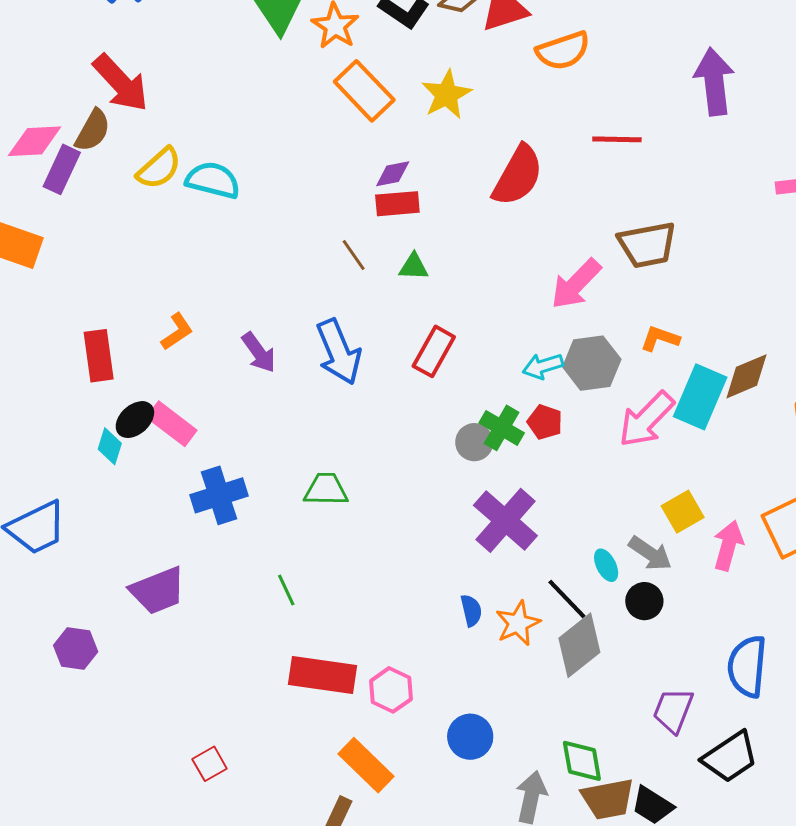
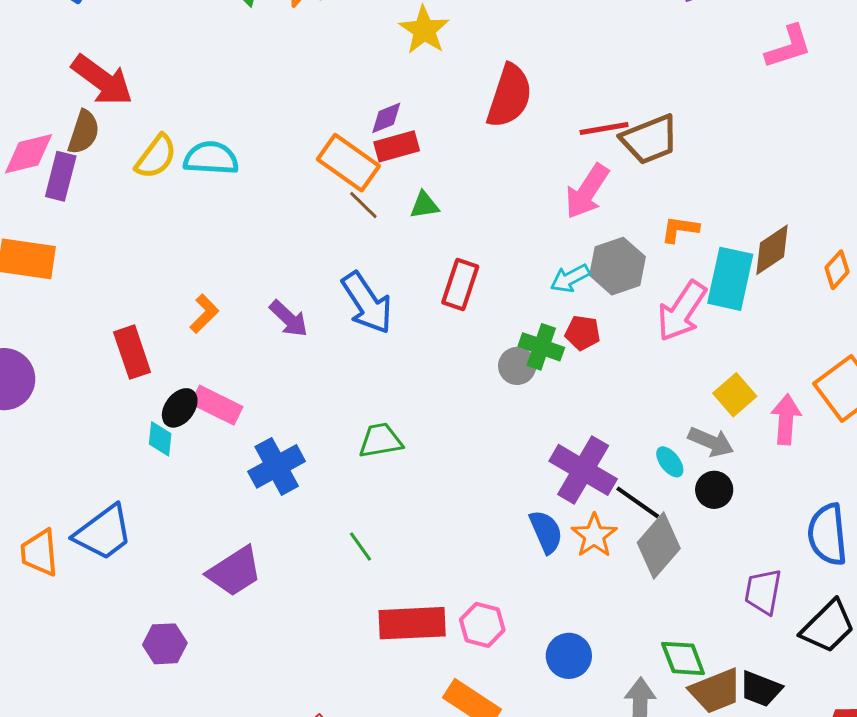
orange rectangle: (364, 91) -> (348, 163), moved
red line: (617, 139) -> (604, 129), moved
purple cross: (505, 520) -> (583, 470), moved
blue semicircle: (471, 610) -> (546, 532), size x1.4

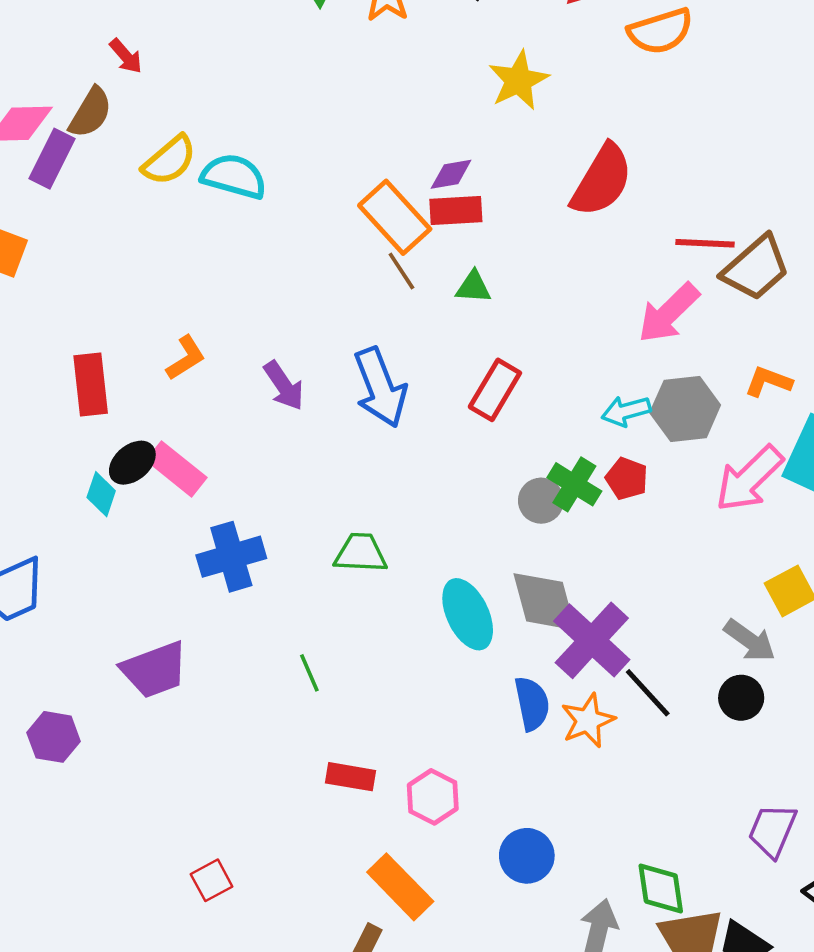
red arrow: (102, 80) -> (126, 56), size x0.5
brown trapezoid: (650, 139) -> (756, 268), turned -32
cyan ellipse: (670, 462) -> (468, 614), moved, size x1.8
gray diamond: (659, 545) -> (544, 602), moved, turned -68
red rectangle: (412, 623) -> (350, 777), size x0.6

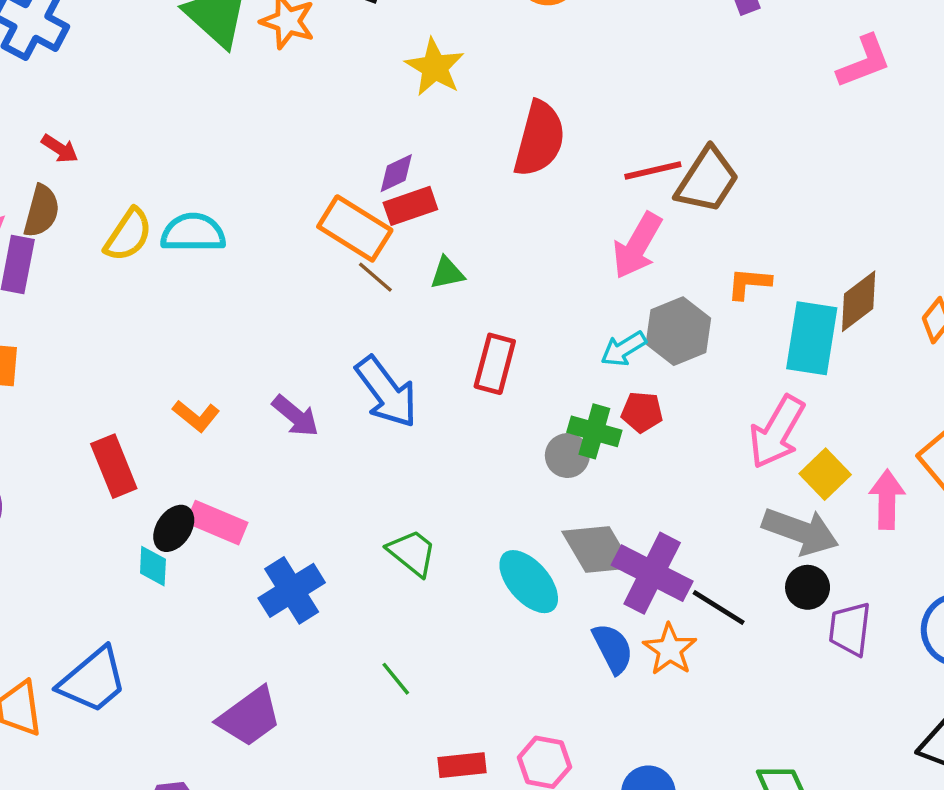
orange L-shape: (186, 358) -> (196, 416), turned 87
pink arrow: (749, 479) -> (777, 432), moved
green trapezoid: (361, 553) -> (412, 553), turned 52
gray arrow: (750, 640) -> (800, 531), size x1.4
purple trapezoid: (772, 830) -> (850, 629), moved

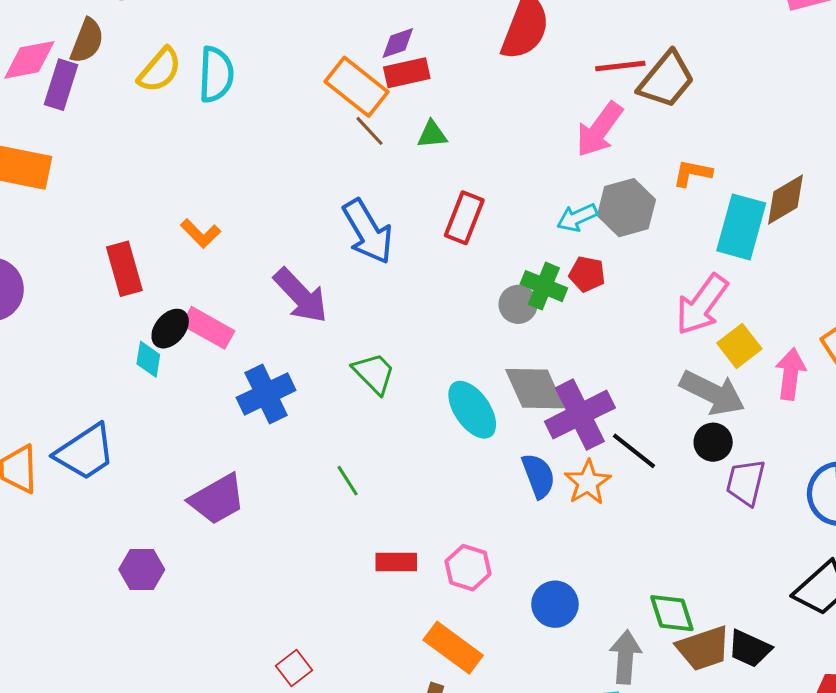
cyan semicircle: (193, 233) -> (216, 74), turned 86
purple arrow: (296, 416) -> (301, 296), moved, size x1.4
purple cross: (652, 573) -> (580, 415), turned 30

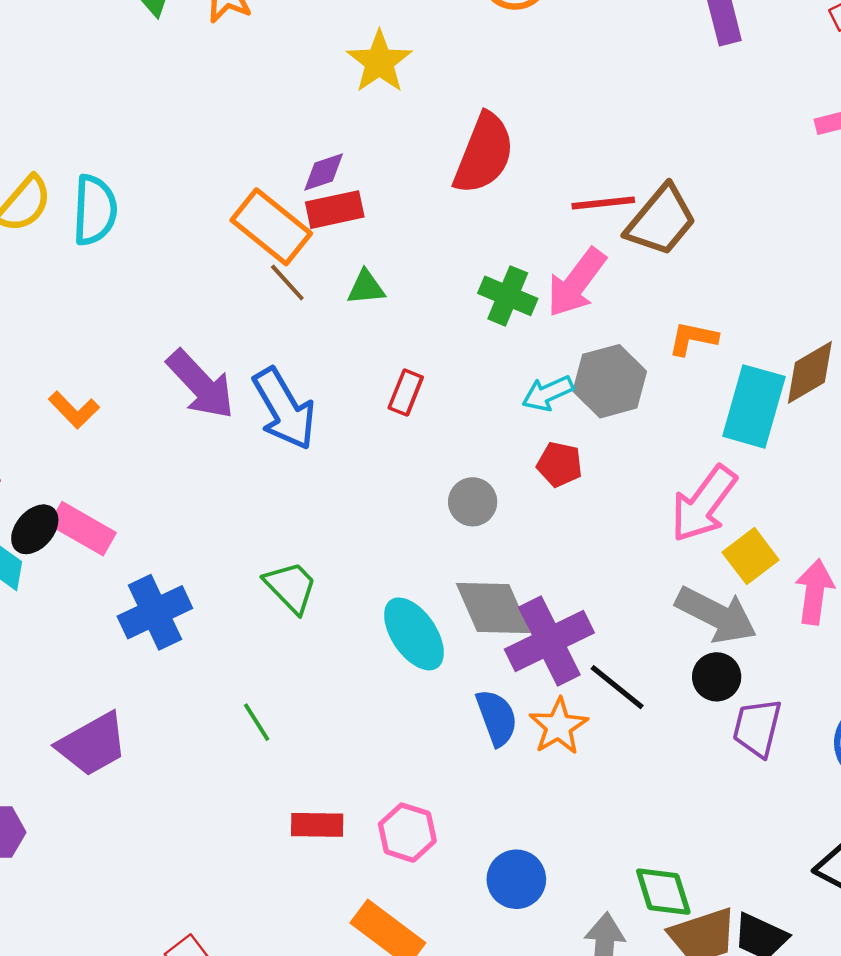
red rectangle: (464, 218) -> (406, 393), size x0.7
green cross: (544, 286) -> (508, 296), moved
purple arrow: (301, 296) -> (201, 385), moved

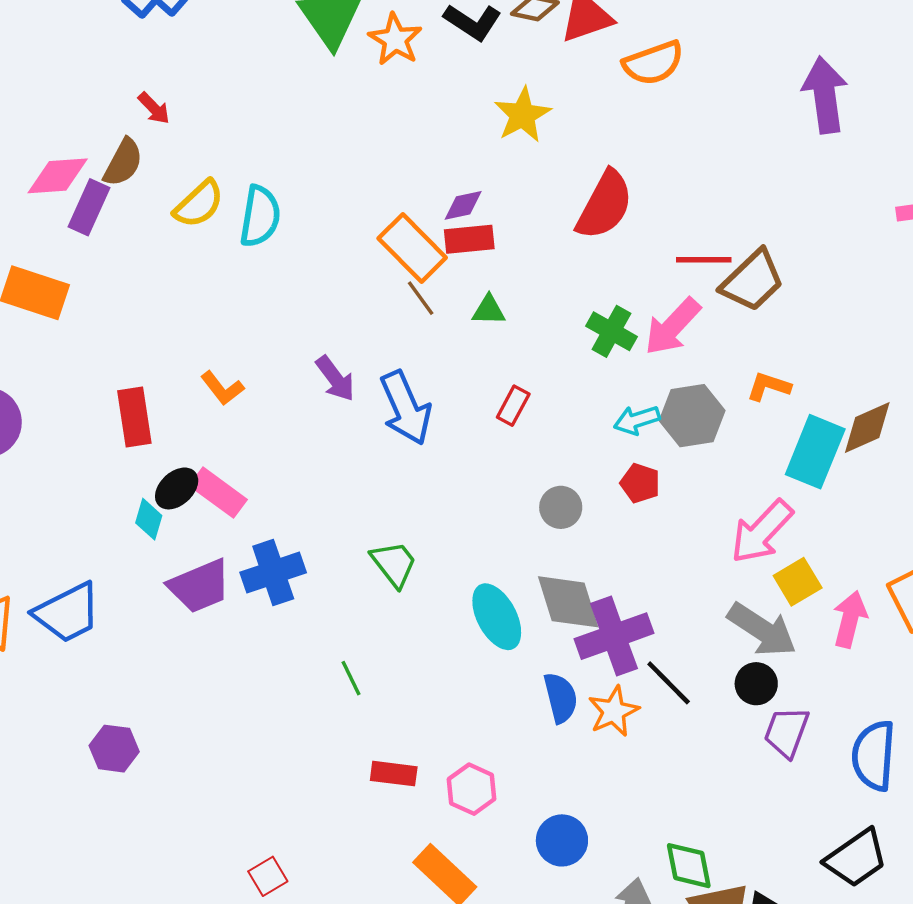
purple arrow: (201, 385) -> (335, 379), size x0.7
purple trapezoid: (92, 744) -> (200, 586), moved

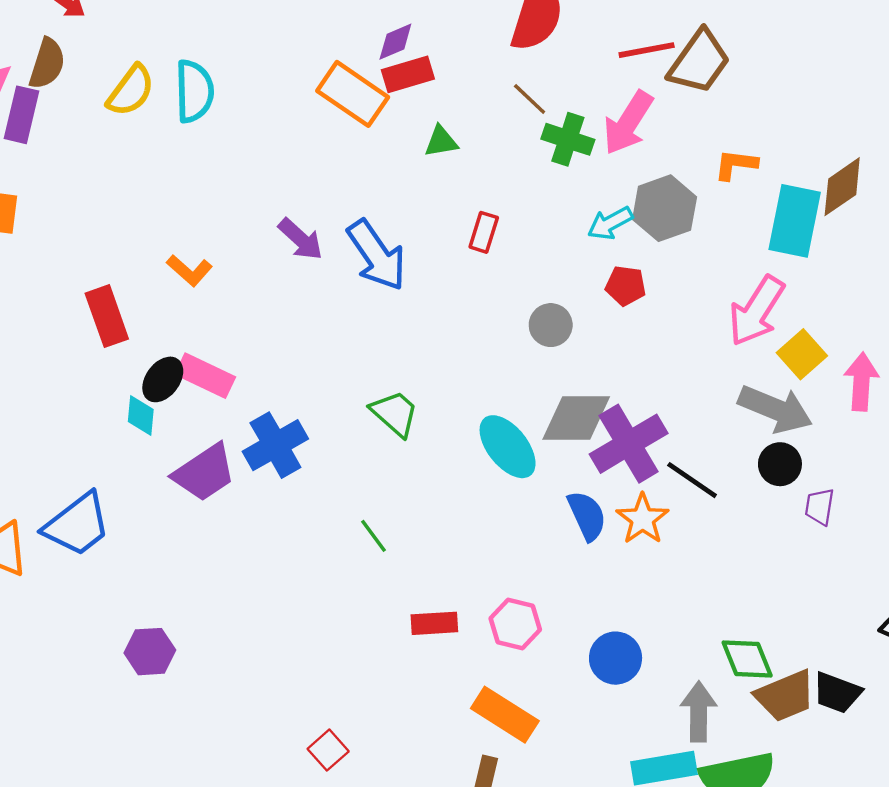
brown line: (421, 298) -> (530, 99), moved
gray diamond: (568, 602) -> (576, 418), turned -62
purple trapezoid: (787, 732) -> (820, 507), size x0.7

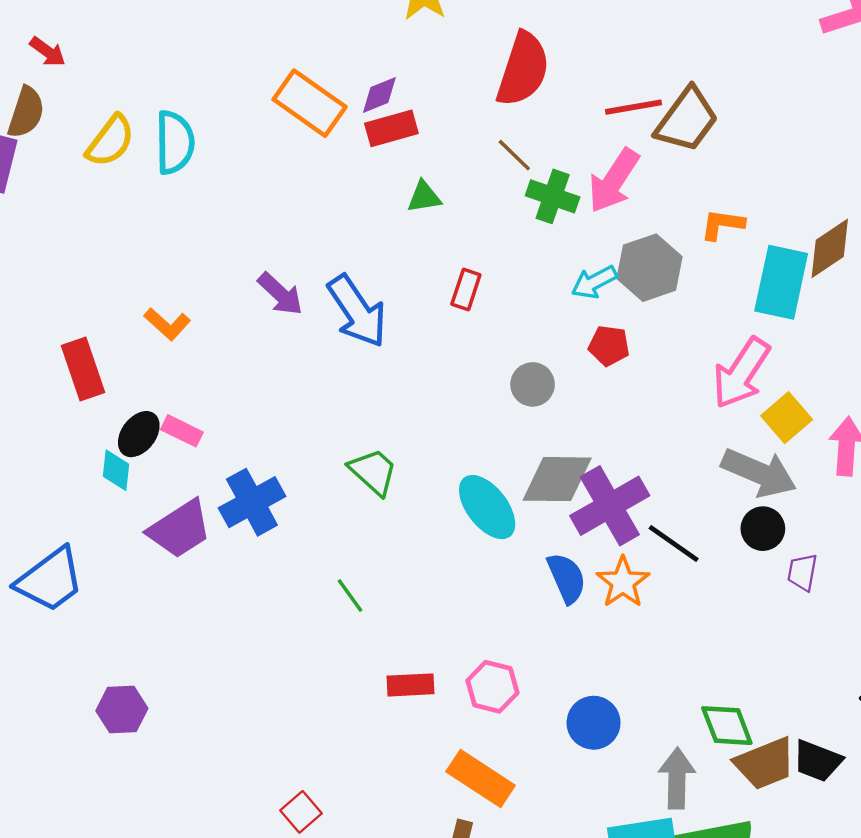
orange rectangle: (353, 94) -> (310, 103), moved
pink rectangle: (205, 376) -> (182, 431), size x0.7

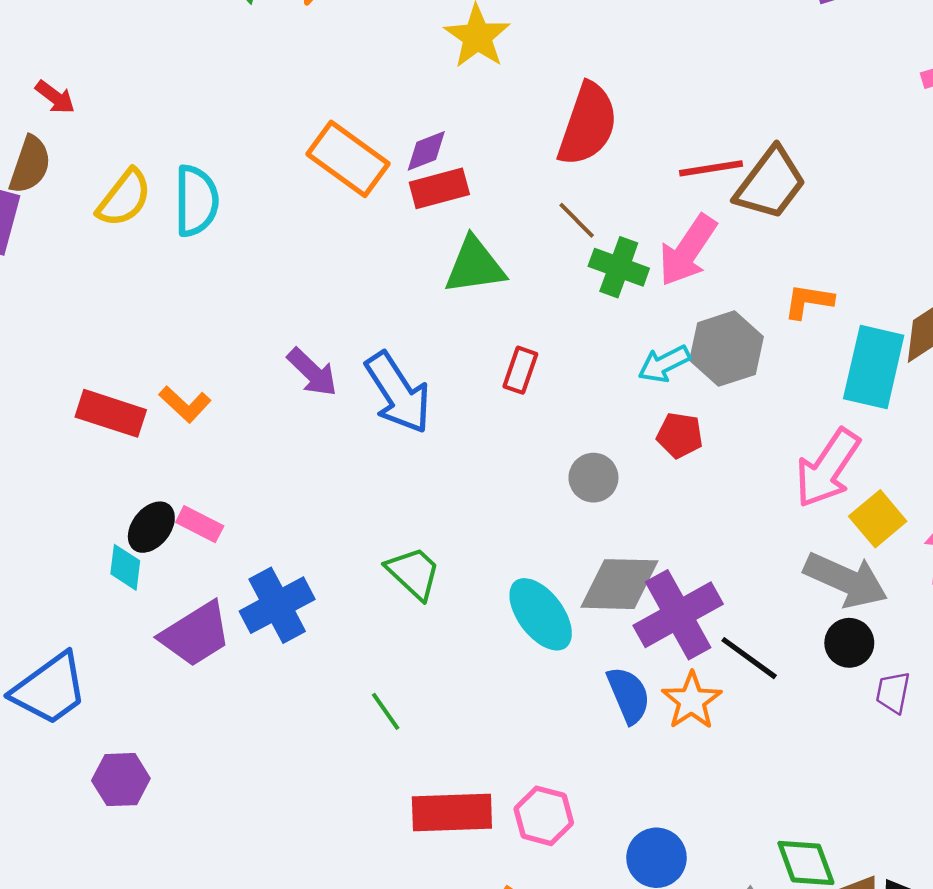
green triangle: (424, 197) -> (475, 266), size x1.6
red rectangle: (83, 369) -> (111, 413), moved, turned -54
red rectangle: (411, 685) -> (452, 813), size x1.5
purple hexagon: (122, 710) -> (121, 780), moved

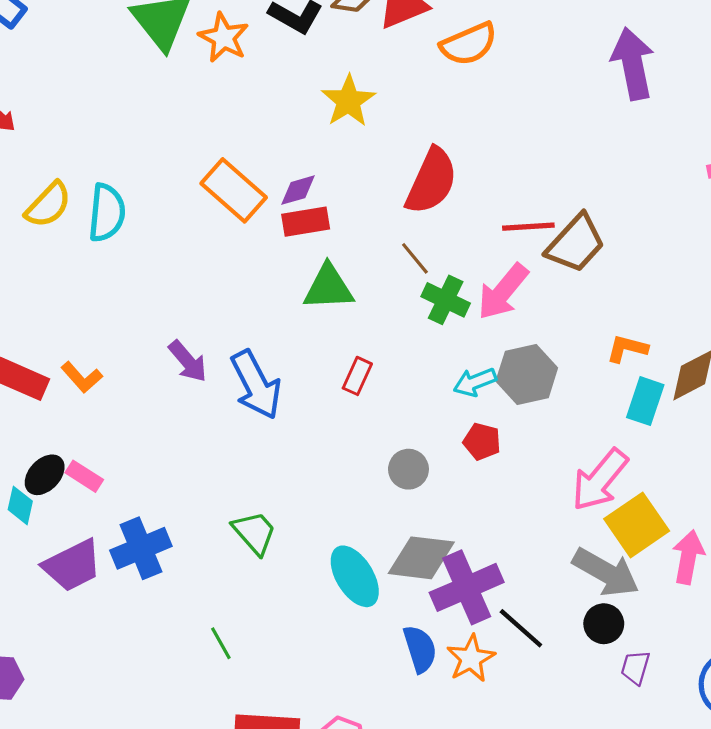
orange L-shape: (809, 301) -> (627, 349), moved
cyan rectangle: (874, 367) -> (645, 401), size x0.7
yellow square: (878, 519) -> (637, 525), size x1.4

